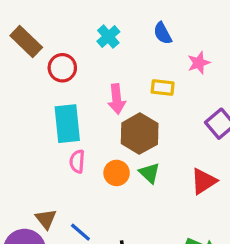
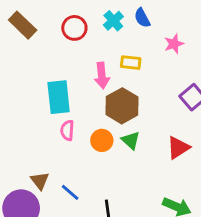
cyan cross: (108, 37) -> (113, 21), moved
red circle: (62, 68) -> (74, 28), moved
yellow rectangle: (163, 87) -> (131, 63), moved

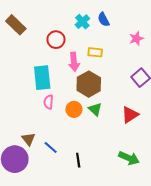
red circle: (74, 28) -> (56, 40), moved
pink star: (174, 44) -> (136, 39), moved

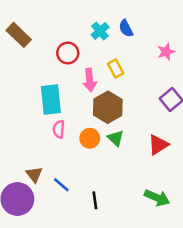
yellow rectangle: (95, 52) -> (116, 68), turned 56

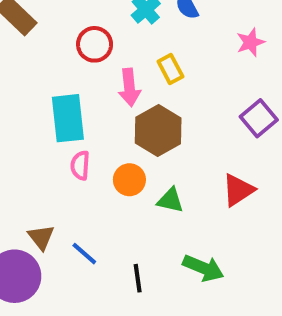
green triangle: (116, 138) -> (170, 200), moved, turned -30
green arrow: (157, 198) -> (203, 268), moved

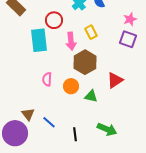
cyan rectangle: (68, 118) -> (39, 40), moved
purple square: (259, 118) -> (128, 39), moved, turned -30
red triangle: (238, 190) -> (115, 80), moved

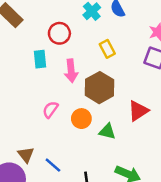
cyan rectangle: (39, 40) -> (40, 59), size x0.6
pink arrow: (71, 41) -> (71, 71), moved
pink semicircle: (47, 79) -> (50, 110), turned 32

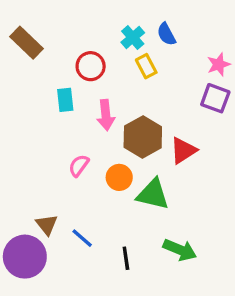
yellow rectangle: (107, 49) -> (146, 66), moved
red triangle: (138, 111) -> (183, 150), moved
green triangle: (107, 131) -> (153, 194), size x1.5

